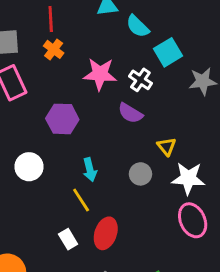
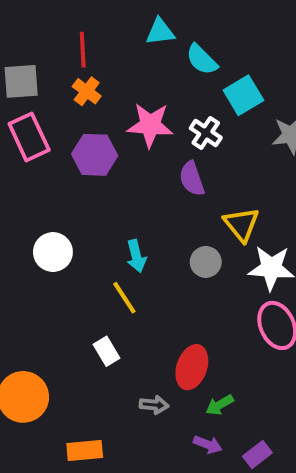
purple semicircle: (130, 113) -> (192, 179), turned 40
purple hexagon: (62, 119) -> (95, 155), moved
yellow triangle: (167, 146) -> (241, 224), size x1.4
red ellipse: (106, 233) -> (192, 367), moved

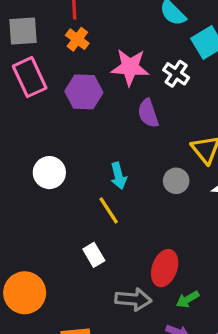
purple semicircle: (192, 179) -> (148, 113), moved
gray arrow: (154, 405) -> (133, 299), size x1.5

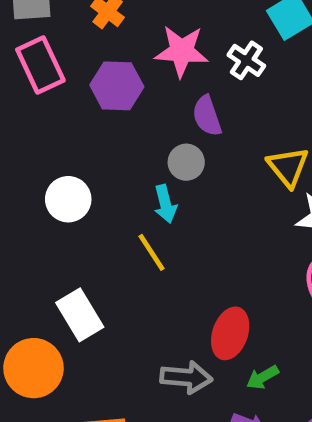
gray circle: (176, 181) -> (186, 162), moved
white rectangle: (94, 255) -> (80, 315), moved, size x1.5

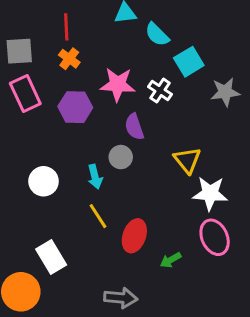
cyan arrow: (165, 204) -> (95, 177), moved
red ellipse: (230, 333) -> (134, 236), moved
green arrow: (263, 377) -> (171, 260), moved

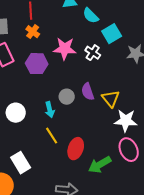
purple semicircle: (134, 127) -> (88, 92), moved
green arrow: (171, 260) -> (100, 165), size x1.6

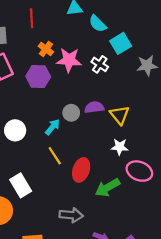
orange cross: (33, 32) -> (46, 49), moved
purple semicircle: (88, 92) -> (94, 107), turned 102
cyan arrow: (50, 110) -> (52, 127), turned -126
white star: (126, 121) -> (120, 147), moved, size x0.7
pink ellipse: (129, 150) -> (139, 171), turned -45

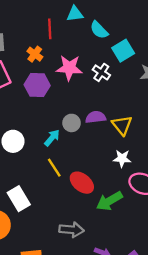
red line: (32, 18) -> (50, 29), moved
orange cross: (46, 49) -> (35, 54), moved
red ellipse: (81, 170) -> (82, 183), turned -70

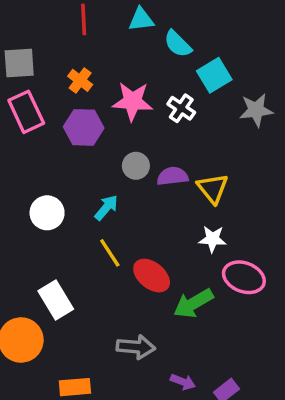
red line: (50, 29) -> (84, 19), moved
gray circle: (72, 123) -> (136, 166), moved

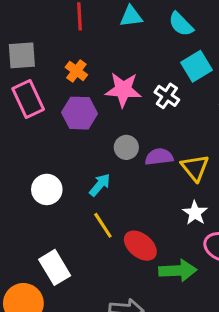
cyan semicircle: (178, 44) -> (181, 24), moved
white star: (213, 239) -> (195, 213), turned 30
green arrow: (193, 303) -> (178, 271), turned -153

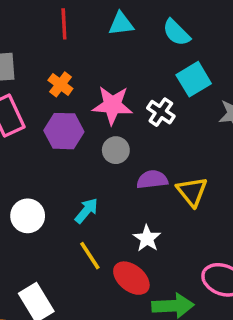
gray circle: (126, 147) -> (116, 150), moved
white star: (195, 213) -> (147, 238), moved

